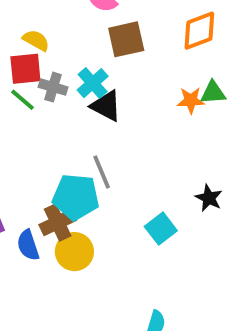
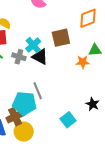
brown square: (126, 39) -> (61, 38), moved
gray cross: (53, 87) -> (19, 57), moved
orange star: (191, 100) -> (83, 62), moved

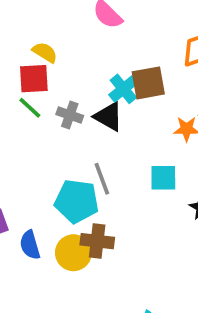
cyan cross: (33, 45) -> (123, 89), moved
brown cross: (15, 117) -> (97, 241), moved, turned 30
cyan square: (68, 120) -> (163, 178), moved, turned 35

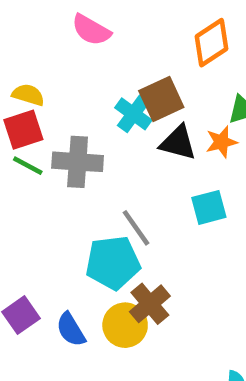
gray cross: (70, 115) -> (78, 162), size x1.5
black triangle: (108, 117) -> (178, 143), moved
brown cross: (97, 241) -> (150, 304), turned -32

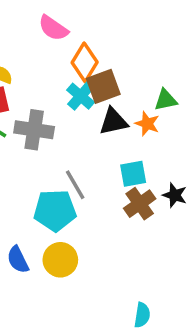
orange diamond: (211, 43) -> (85, 62), moved, turned -30
orange star: (221, 142) -> (147, 124), turned 30
black triangle: (178, 143) -> (113, 121), turned -32
brown cross: (150, 304) -> (140, 204), moved

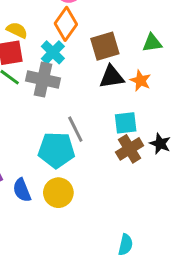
orange diamond: (85, 62) -> (66, 24), moved
cyan cross: (81, 96) -> (53, 52), moved
green triangle: (166, 100) -> (152, 43), moved

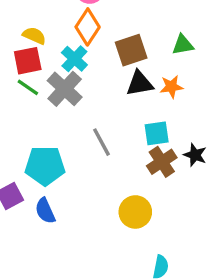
gray cross: (43, 80) -> (65, 89), turned 32
orange star: (140, 81) -> (171, 87), turned -30
cyan pentagon: (56, 150) -> (45, 166), moved
yellow circle: (58, 193) -> (135, 212), moved

